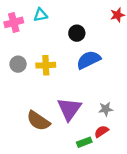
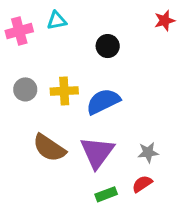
blue semicircle: (89, 60) -> (103, 101), moved
brown semicircle: (38, 121) -> (49, 148), moved
green rectangle: (84, 142) -> (106, 194), moved

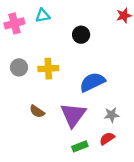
blue semicircle: (103, 101) -> (92, 82), moved
brown semicircle: (49, 148) -> (37, 111), size x0.6

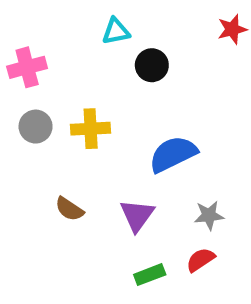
cyan triangle: (43, 16) -> (116, 31), moved
pink cross: (14, 23) -> (27, 67), moved
purple triangle: (73, 115) -> (137, 215), size x0.7

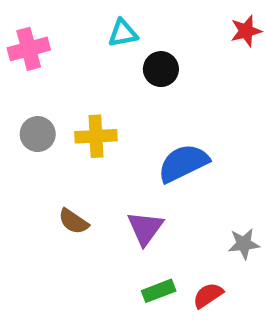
pink cross: (27, 67) -> (29, 49), moved
gray star: (209, 215) -> (244, 244), moved
red semicircle: (200, 260) -> (208, 295), moved

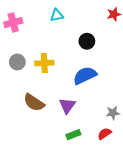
black circle: (161, 69) -> (87, 41), moved
brown semicircle: (74, 221) -> (34, 102), size x1.5
red semicircle: (208, 295) -> (105, 134), moved

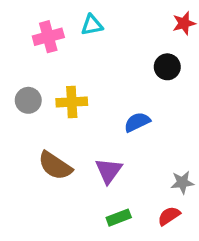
pink cross: (13, 23) -> (48, 37), moved
black circle: (87, 41) -> (167, 67), moved
blue semicircle: (85, 75) -> (137, 122), size x0.7

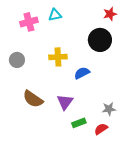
black circle: (167, 67) -> (100, 40), size x1.5
yellow cross: (72, 102) -> (58, 57), moved
green rectangle: (119, 218) -> (79, 123), moved

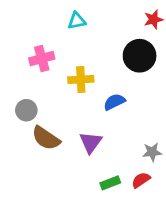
pink cross: (29, 22) -> (42, 59), moved
gray circle: (17, 60) -> (26, 110), moved
green rectangle: (79, 123) -> (110, 183), moved

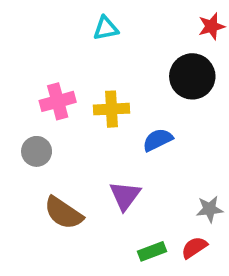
pink cross: (42, 59) -> (58, 101), moved
brown semicircle: (46, 138) -> (63, 213), moved

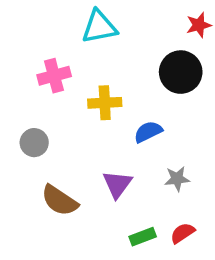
cyan triangle: (106, 28) -> (99, 27), size x1.5
pink cross: (58, 101) -> (54, 76), moved
gray star: (210, 209) -> (177, 179), moved

